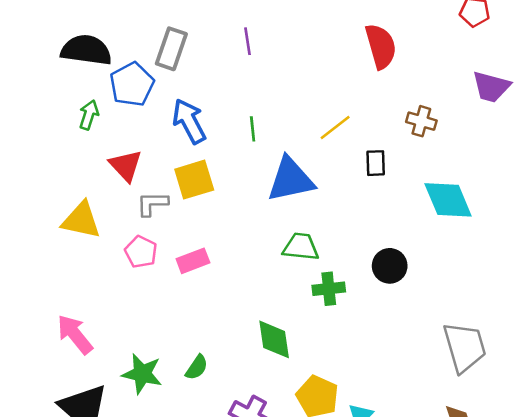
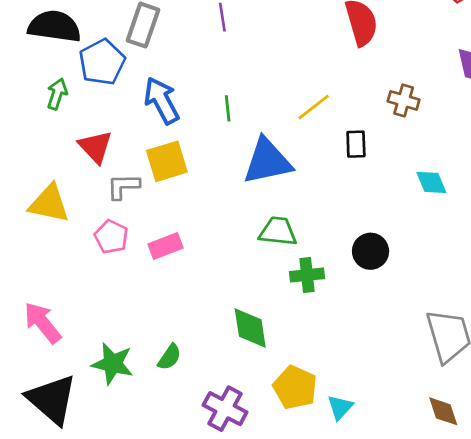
cyan diamond: (448, 200) -> (431, 182), size x0.6

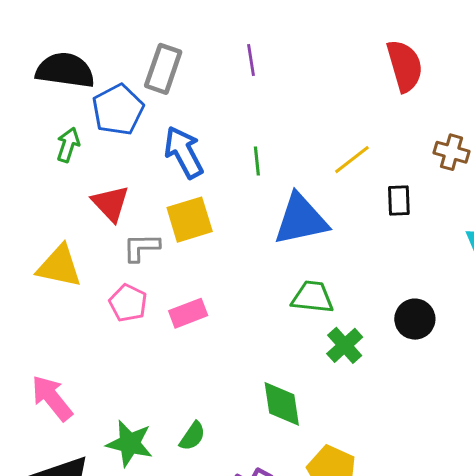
green cross: (307, 275) -> (345, 345), turned -36

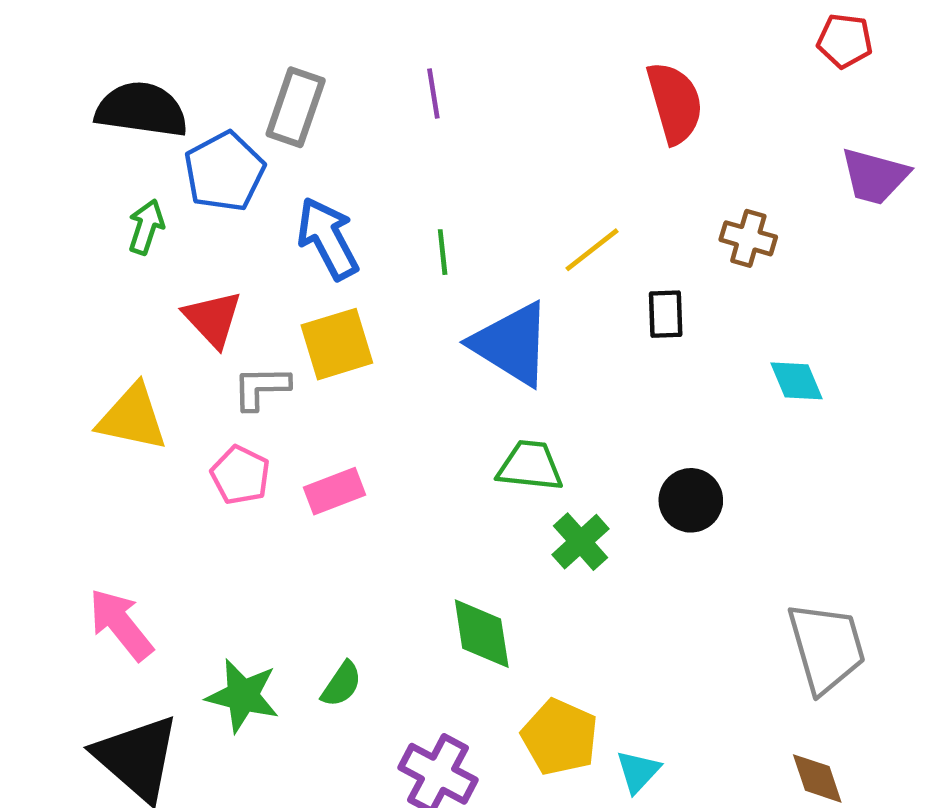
blue triangle: (301, 220) -> (512, 344), turned 44

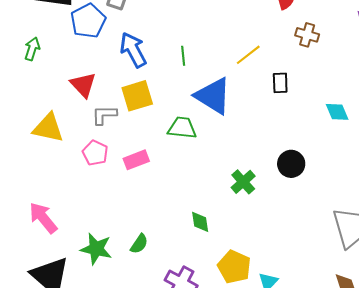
green arrow: (146, 227) -> (32, 49), moved
brown cross: (748, 238) -> (307, 35), moved
green trapezoid: (530, 466) -> (182, 128), moved
green diamond: (482, 634) -> (200, 222), size x0.7

